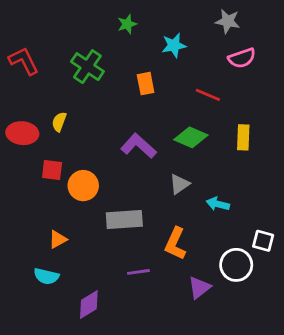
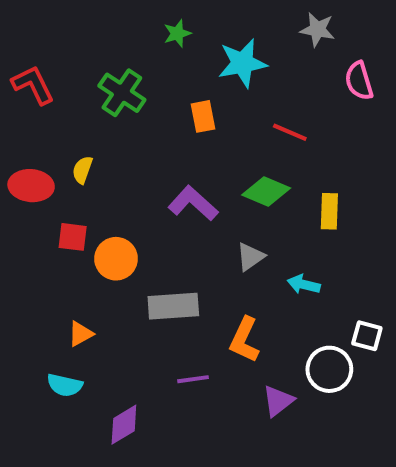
cyan star: (174, 45) -> (242, 63), size x1.4
pink semicircle: (242, 58) -> (359, 81), moved, turned 92
yellow rectangle: (243, 137) -> (329, 211), moved

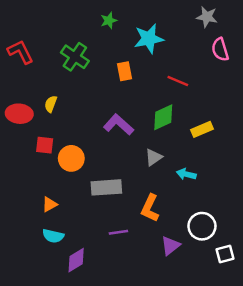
gray star: (318, 30) -> (207, 17), moved
green diamond: (266, 192) -> (163, 117), turned -48
yellow rectangle: (329, 211) -> (202, 129), turned 65
white square: (367, 336) -> (225, 254), moved, turned -30
cyan semicircle: (65, 385) -> (53, 236), moved

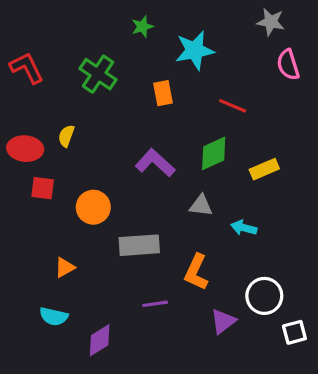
red square: (45, 145) -> (43, 188), moved
gray triangle: (154, 157) -> (201, 206), turned 42
cyan semicircle: (53, 236) -> (54, 316), moved

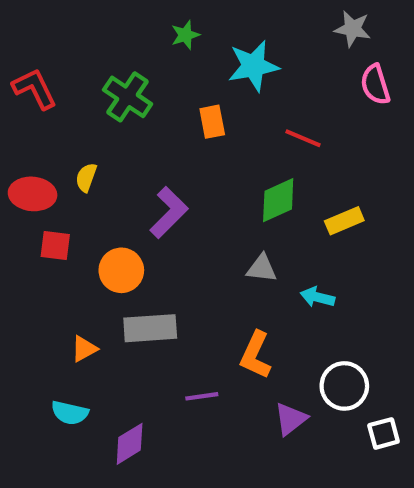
purple L-shape: (155, 163) -> (169, 213), moved, turned 93
gray rectangle: (139, 245) -> (150, 328), moved

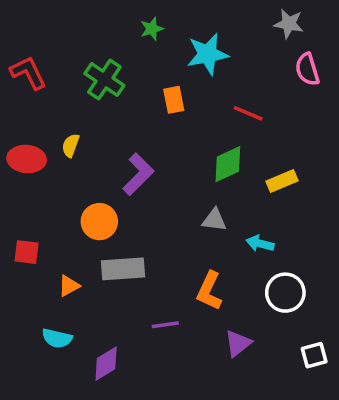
red square: (55, 246) -> (27, 252), moved
white circle: (344, 386) -> (285, 293), moved

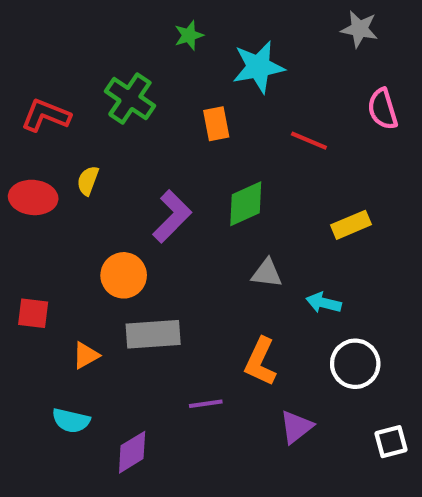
pink semicircle: (307, 69) -> (383, 109), moved
red L-shape: (28, 73) -> (46, 115), moved, turned -42
green diamond: (228, 164) -> (246, 204), moved

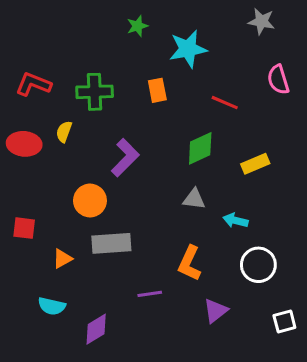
green cross: (130, 99) -> (95, 92), moved, turned -36
green diamond: (246, 204) -> (200, 148), moved

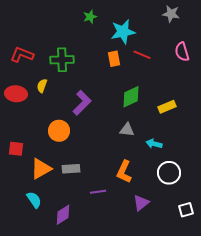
orange rectangle: (157, 90) -> (114, 59), moved
red line: (225, 103) -> (142, 55), moved
gray rectangle: (111, 243) -> (71, 169), moved, size x0.7
orange triangle: (62, 259) -> (41, 169), size x1.6
cyan semicircle: (52, 306) -> (34, 200), turned -138

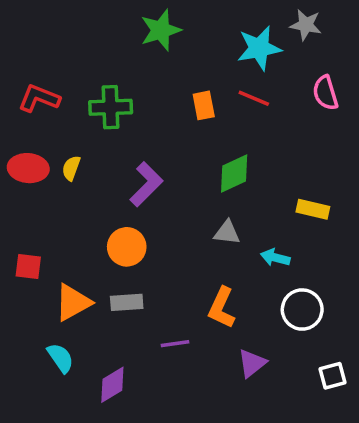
green star: (90, 17) -> (161, 30), size x1.6
cyan star: (123, 32) -> (259, 48), moved
yellow semicircle: (42, 86) -> (71, 168), moved
yellow rectangle: (167, 107) -> (313, 209), moved, turned 36
orange circle: (59, 131) -> (127, 247), moved

